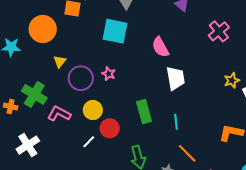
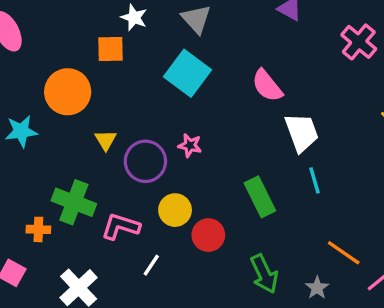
cyan square: (115, 31) -> (188, 73), turned 36
cyan line: (176, 122) -> (314, 180), moved
white line: (89, 142) -> (151, 265), moved

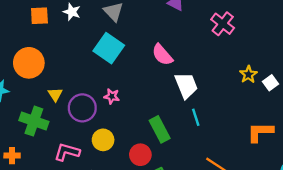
orange square: (111, 49) -> (39, 16), moved
green cross: (74, 202) -> (34, 121), moved
red circle: (208, 235) -> (140, 155), moved

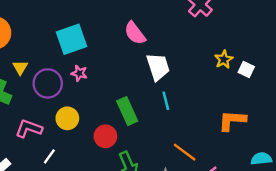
cyan square: (109, 48) -> (71, 39), moved, turned 32
white square: (271, 83) -> (246, 70), turned -32

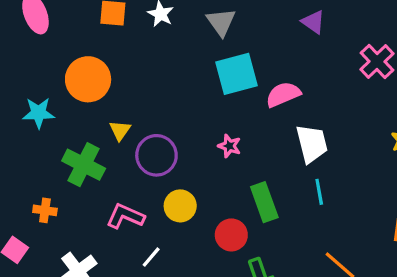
pink semicircle: (135, 33) -> (283, 94), turned 100
cyan square: (71, 39) -> (236, 74), moved
pink star: (79, 73) -> (229, 146), moved

